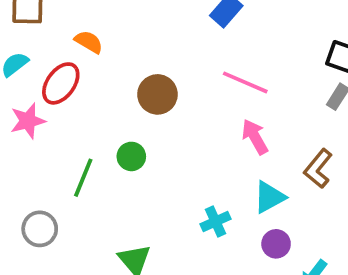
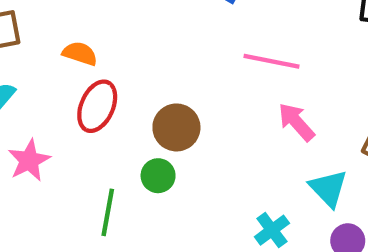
red ellipse: (61, 83) -> (97, 106), moved
brown circle: (157, 94) -> (176, 127), moved
cyan triangle: (269, 197) -> (328, 188), turned -33

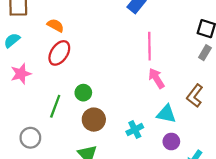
pink line: (272, 61) -> (149, 46), turned 68
brown circle: (176, 127) -> (94, 120), moved
cyan triangle: (328, 188) -> (166, 114), turned -45

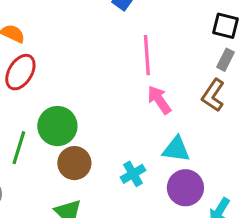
green circle: (83, 93) -> (57, 126), size x1.6
brown L-shape: (195, 96) -> (213, 95), moved
purple circle: (171, 141) -> (185, 188), size x1.5

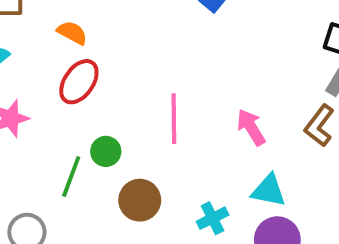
pink line: (147, 55) -> (174, 119), moved
green circle: (57, 126) -> (106, 151), moved, size x0.6

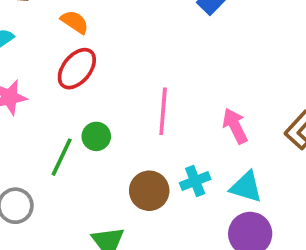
brown circle: (140, 200) -> (149, 191), moved
cyan cross: (213, 218) -> (195, 181), moved

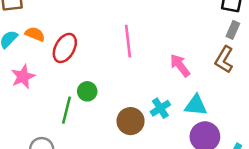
orange semicircle: (75, 22) -> (35, 34), moved
pink line: (163, 111) -> (128, 41), moved

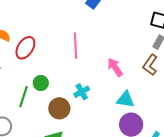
cyan cross: (160, 108) -> (82, 92), moved
brown circle: (131, 121) -> (59, 108), moved

